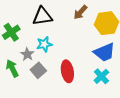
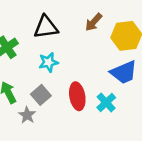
gray star: (27, 54) -> (27, 115), moved
cyan cross: (101, 76) -> (106, 103), moved

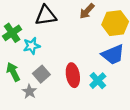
cyan star: (48, 62) -> (32, 46), moved

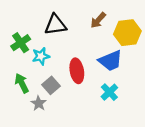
blue trapezoid: (113, 55) -> (111, 61), moved
red ellipse: (73, 75) -> (77, 71), moved

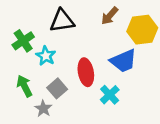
cyan star: (41, 56) -> (46, 56), turned -30
cyan cross: (109, 92) -> (110, 95), moved

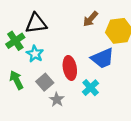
black triangle: (62, 21) -> (36, 23), moved
gray star: (43, 109) -> (57, 100), moved

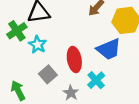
green arrow: (16, 80) -> (18, 91), moved
gray star: (57, 100) -> (71, 93), moved

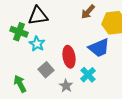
green cross: (17, 31) -> (19, 32), turned -36

